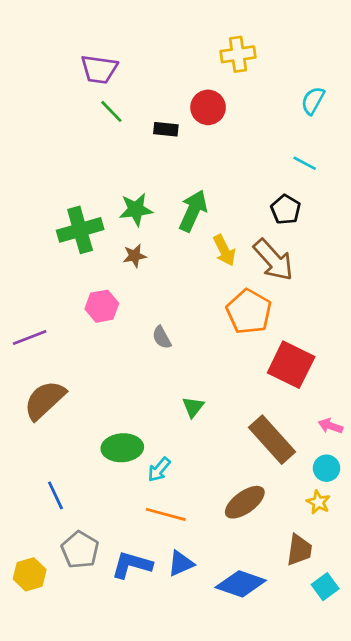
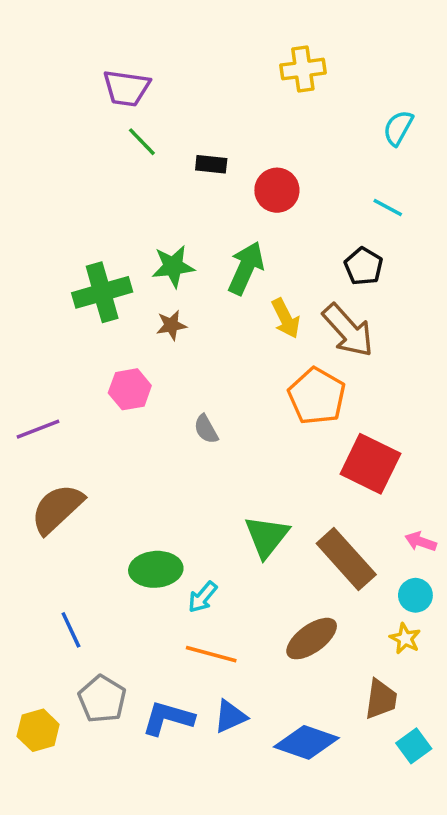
red circle: (208, 107) -> (277, 190), moved
green triangle: (193, 407) -> (267, 536), moved, size x1.6

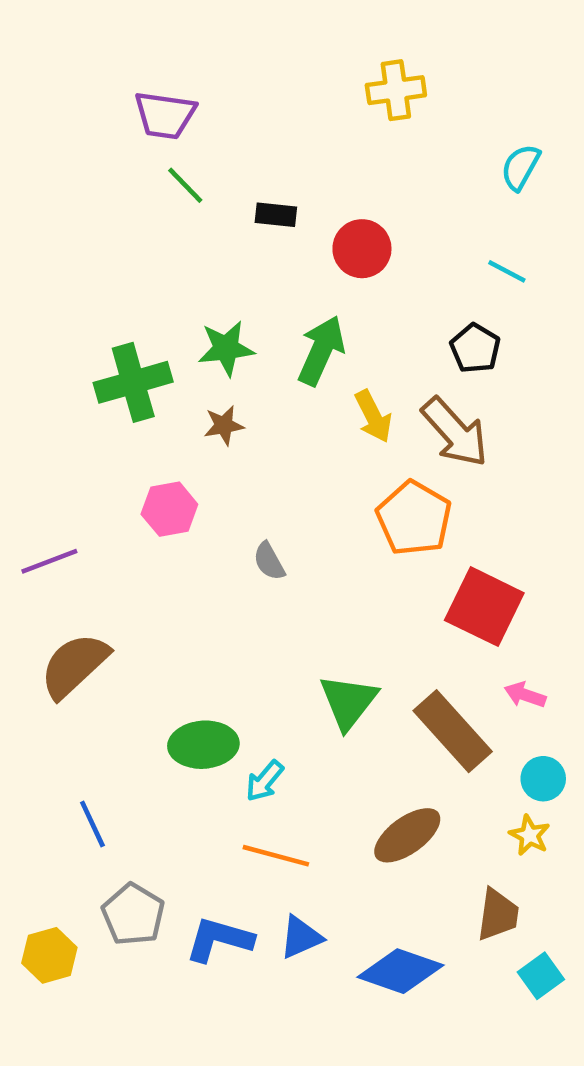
pink arrow: (421, 542) -> (525, 695), moved

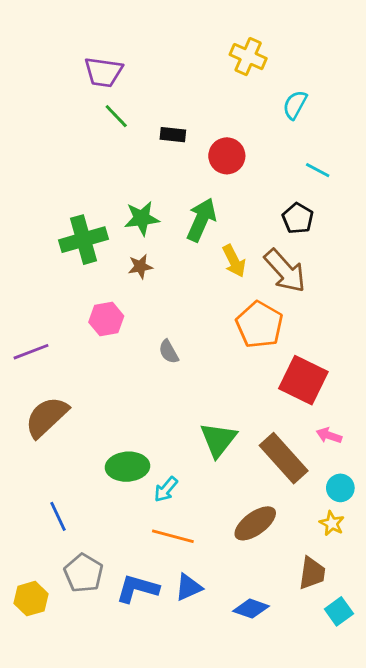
yellow cross: (396, 90) -> (248, 57), turned 32
cyan semicircle: (521, 167) -> (295, 105), moved
blue diamond: (400, 971) -> (251, 609), size x0.7

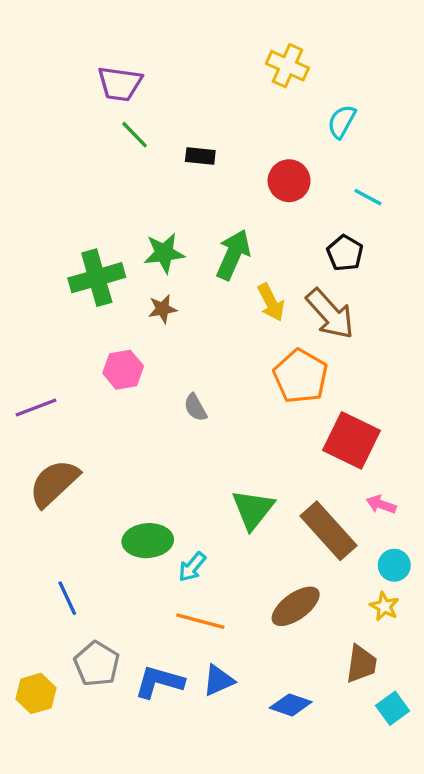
red circle: (227, 156) -> (289, 181), moved

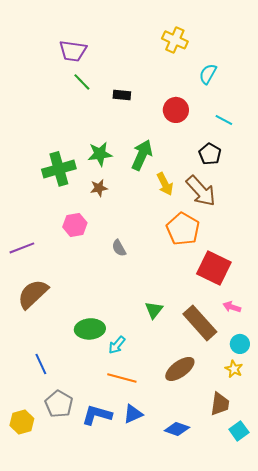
green triangle: (253, 509) -> (154, 310), size x0.7

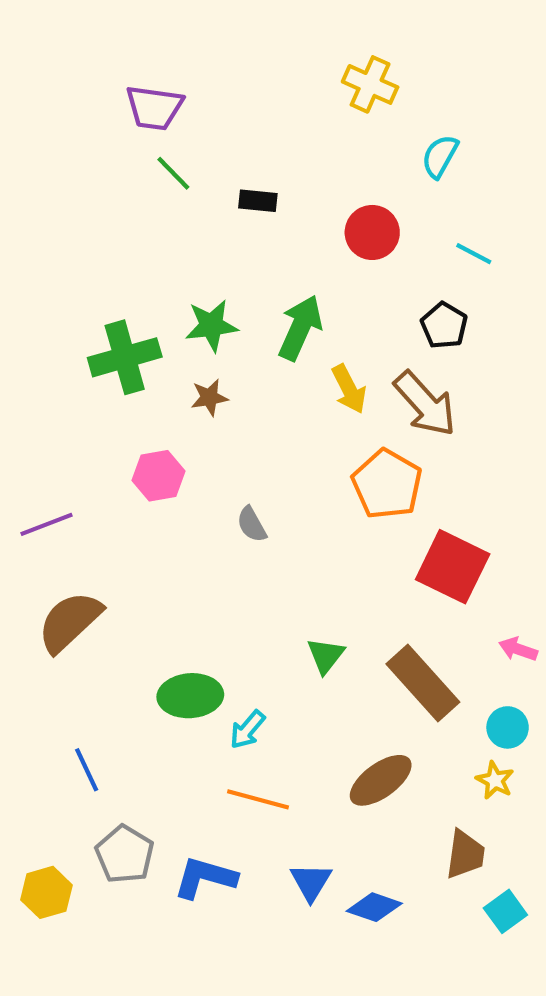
pink arrow: (232, 307) -> (518, 649), moved
blue triangle: (133, 414) -> (311, 882), moved, turned -35

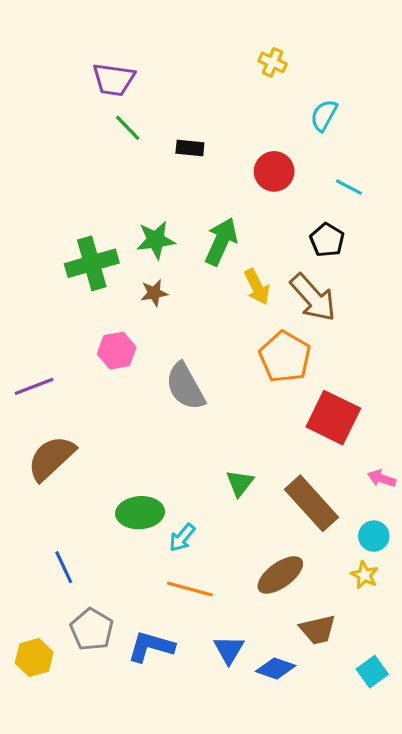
yellow cross: (370, 84) -> (273, 62), size x0.7
gray semicircle: (252, 524) -> (185, 386), size x1.8
brown trapezoid: (465, 854) -> (318, 630), moved, turned 69

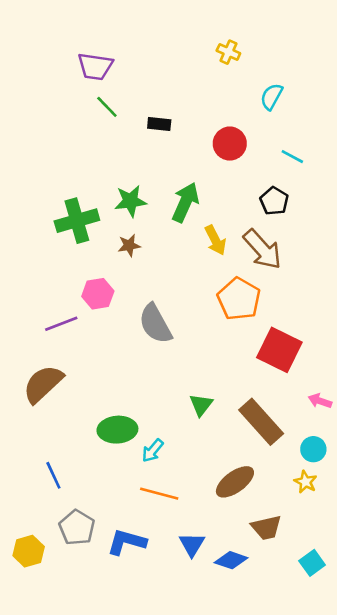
purple line: (34, 386) -> (61, 324), moved

